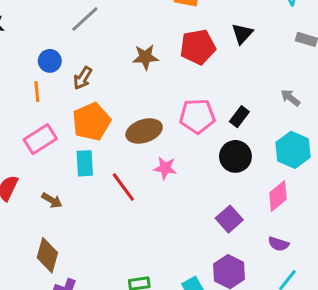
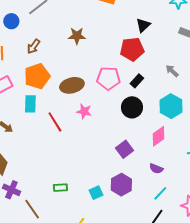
red pentagon: (198, 47) -> (132, 49), moved
blue circle: (50, 61) -> (11, 21), moved

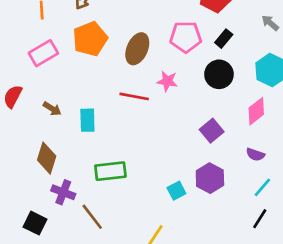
brown ellipse: (72, 85) -> (137, 49), turned -50
cyan rectangle: (30, 104) -> (87, 120), moved
pink star: (84, 111) -> (167, 81), moved
red line: (55, 122) -> (134, 96), moved, turned -45
green rectangle: (60, 188) -> (110, 171), moved, size x1.6

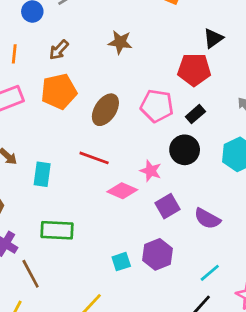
pink star: (167, 81) -> (151, 171), moved
pink diamond: (256, 111) -> (122, 191), moved, turned 52
purple semicircle: (255, 154) -> (207, 219), moved, size x1.4

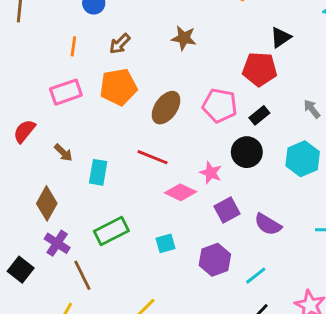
green rectangle: (57, 230) -> (111, 231), turned -32
cyan square: (121, 262) -> (165, 243), moved
cyan line: (210, 273) -> (256, 276), moved

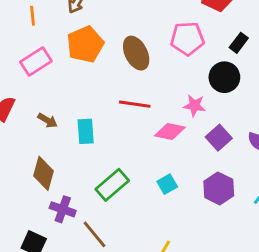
brown ellipse: (166, 108) -> (136, 53), turned -48
black rectangle: (259, 115) -> (239, 43), moved

